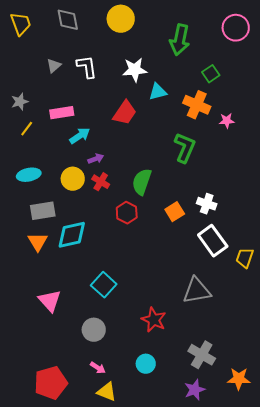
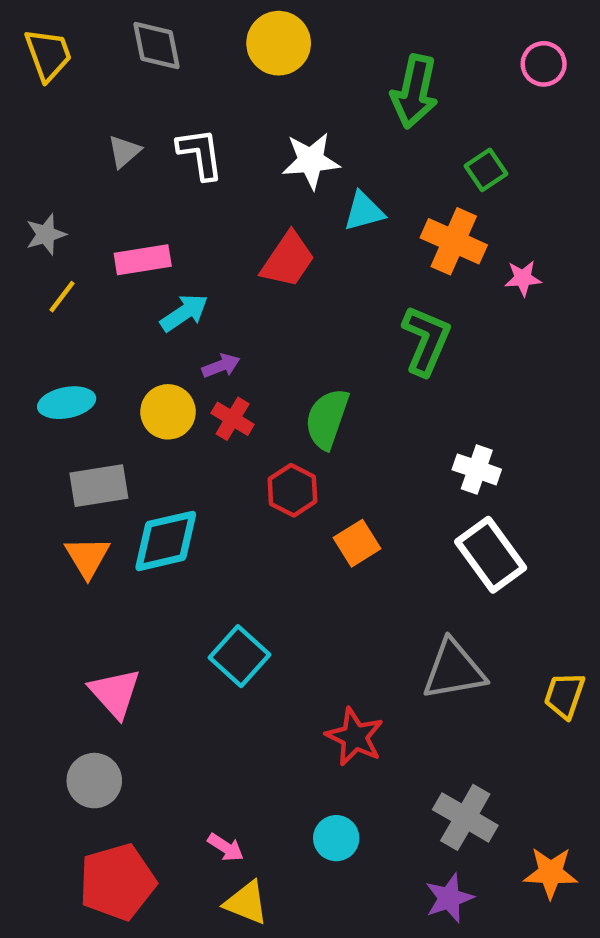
pink circle: (236, 28) -> (544, 64), size x0.7
orange square: (175, 212) -> (357, 543), moved
yellow trapezoid: (245, 258) -> (564, 695), moved
gray circle: (94, 330) -> (94, 781), moved

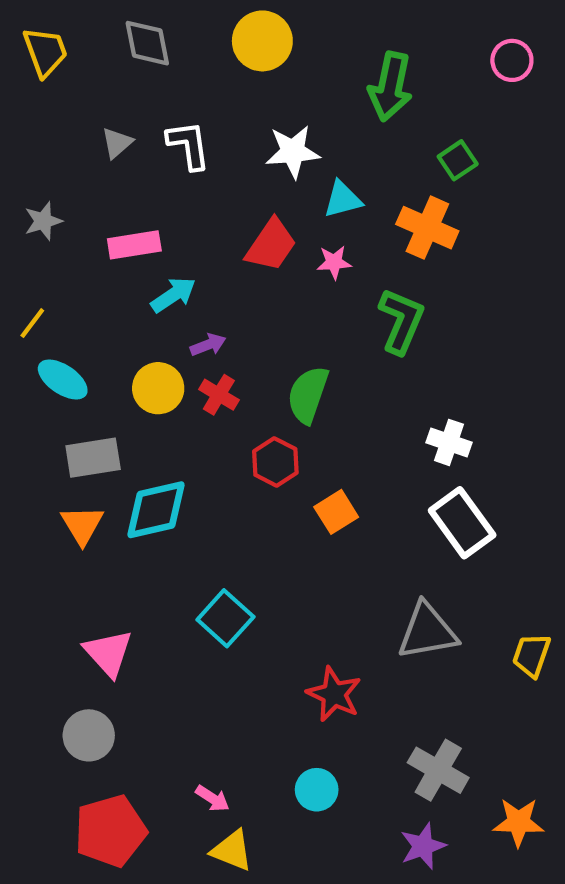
pink star: (523, 278) -> (334, 262), moved
yellow line: (62, 297) -> (32, 323), moved
cyan ellipse: (67, 403) -> (63, 379), turned 45

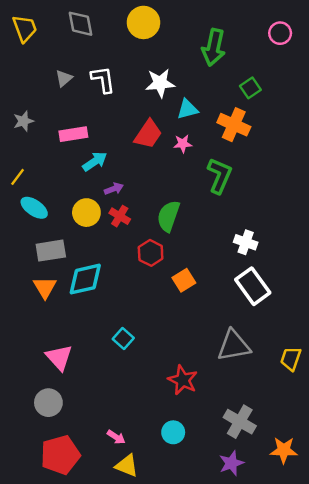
cyan square: (225, 618) -> (123, 338), size x0.7

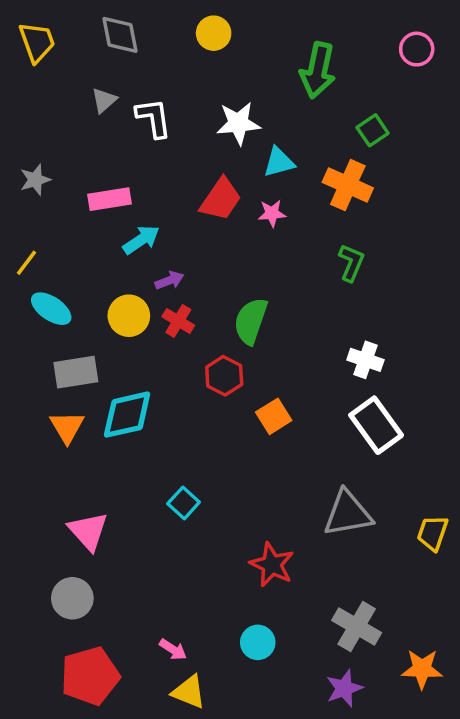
yellow circle: (143, 22) -> (214, 33), size x0.7
gray triangle: (64, 78) -> (104, 100), moved
green L-shape: (220, 176) -> (351, 263), moved, size x0.7

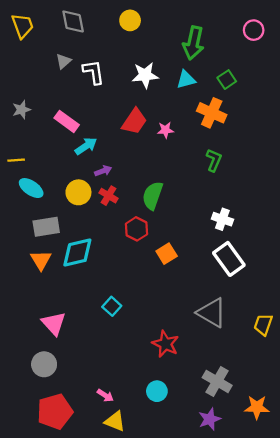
cyan triangle: (279, 162) -> (186, 80), moved
pink rectangle: (109, 199) -> (67, 121), turned 45
yellow line: (26, 263) -> (16, 160), turned 49
gray triangle: (348, 513) -> (212, 313), turned 40

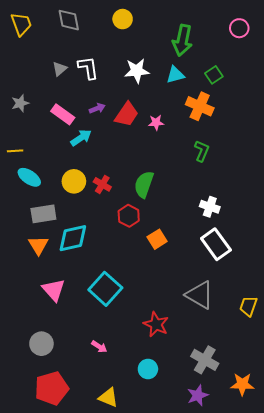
gray triangle: (63, 61) -> (60, 69), moved
purple arrow: (103, 171) -> (97, 108), moved
cyan square: (112, 306) -> (105, 289), size x1.8
pink triangle: (54, 323) -> (54, 290), moved
pink arrow: (105, 395) -> (99, 347), moved

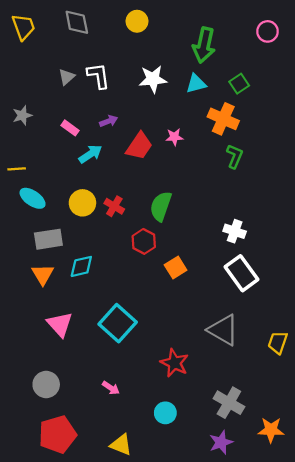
pink rectangle: (63, 114) -> (70, 128), size x0.7
red trapezoid: (127, 114) -> (139, 146), moved
green L-shape: (202, 151) -> (235, 156), moved
cyan diamond: (73, 238) -> (81, 266), size x0.7

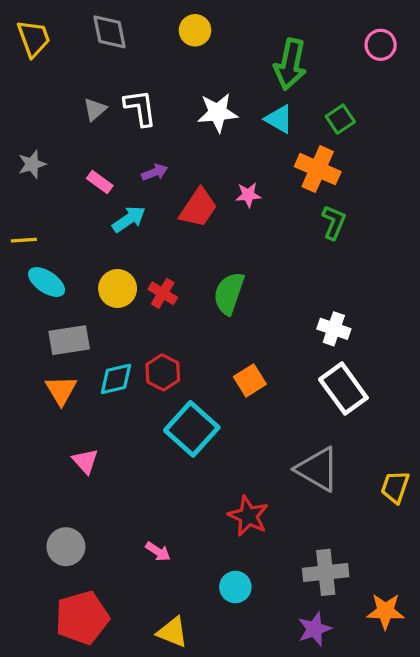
cyan triangle: (196, 84) -> (279, 119), turned 45
red hexagon: (144, 241) -> (163, 372), moved
cyan square: (118, 323) -> (192, 429), moved
pink triangle: (60, 324) -> (85, 461), size x0.7
gray cross: (229, 403) -> (326, 572), turned -36

